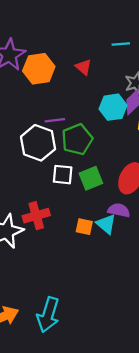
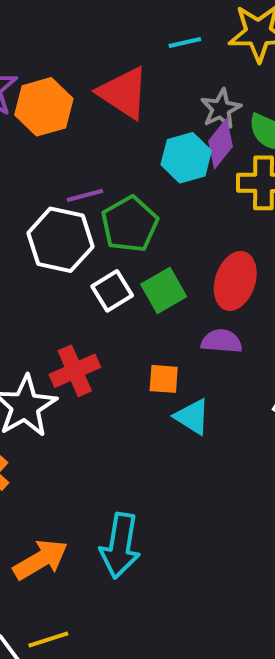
red triangle: (83, 67) -> (123, 93), size x1.8
white square: (63, 175) -> (112, 291), turned -30
cyan triangle: (106, 224) -> (192, 417), moved

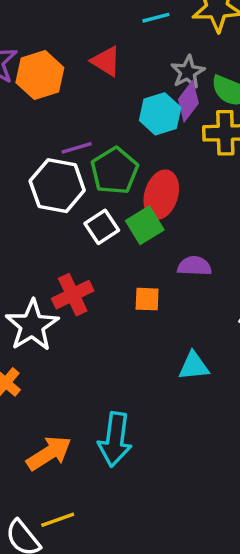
red triangle: (123, 93) -> (106, 61), size x0.7
red ellipse: (235, 281) -> (161, 195), moved
cyan triangle: (192, 417) -> (194, 366), moved, turned -36

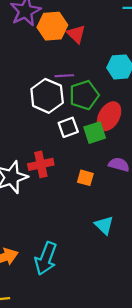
red triangle: (106, 61) -> (76, 34), moved
cyan triangle: (194, 366) -> (104, 225), turned 36

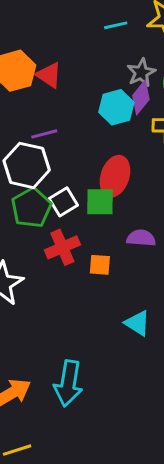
green pentagon: (84, 95) -> (31, 208), moved
green square: (95, 133) -> (100, 202), turned 30
red cross: (41, 164) -> (62, 247), moved

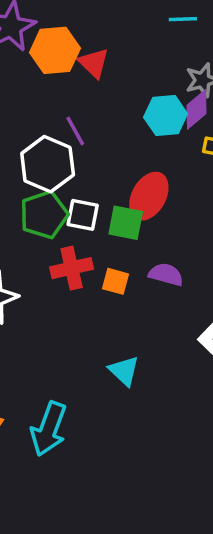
purple line: (44, 134) -> (75, 131), turned 65
white square: (63, 202) -> (83, 215), turned 32
orange square: (100, 265) -> (116, 281), moved
cyan triangle: (138, 323) -> (124, 371), moved

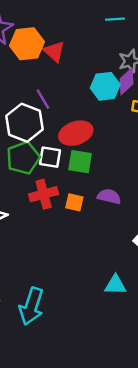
red ellipse: (149, 196) -> (76, 133), moved, turned 44
cyan triangle: (124, 371) -> (115, 285), moved, turned -40

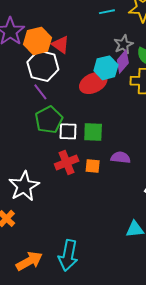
purple line: (43, 99) -> (40, 92), moved
white hexagon: (25, 123) -> (43, 66), moved
red ellipse: (76, 133) -> (93, 83), moved
green pentagon: (23, 158) -> (49, 120), moved

